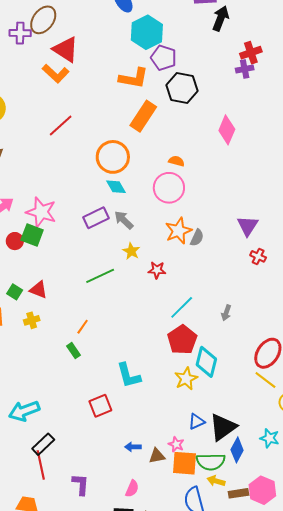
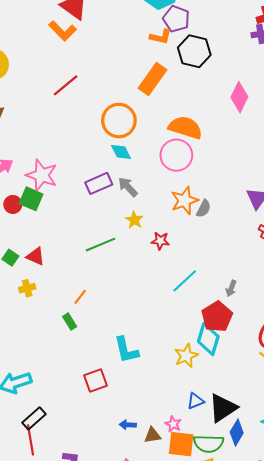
orange L-shape: (134, 78) -> (161, 37), moved, size x0.7
orange semicircle: (176, 161) -> (185, 128), size x2.0
red pentagon: (182, 340) -> (217, 317), moved

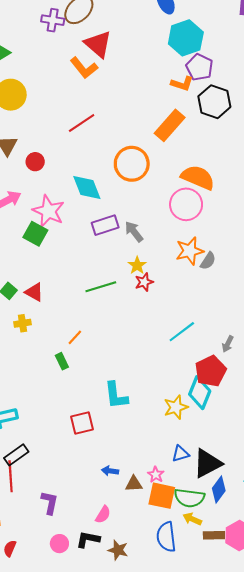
cyan diamond: (121, 152) -> (87, 188), moved, size x1.4
red circle: (13, 204) -> (35, 162), moved
red star: (160, 241) -> (144, 282), moved, turned -30

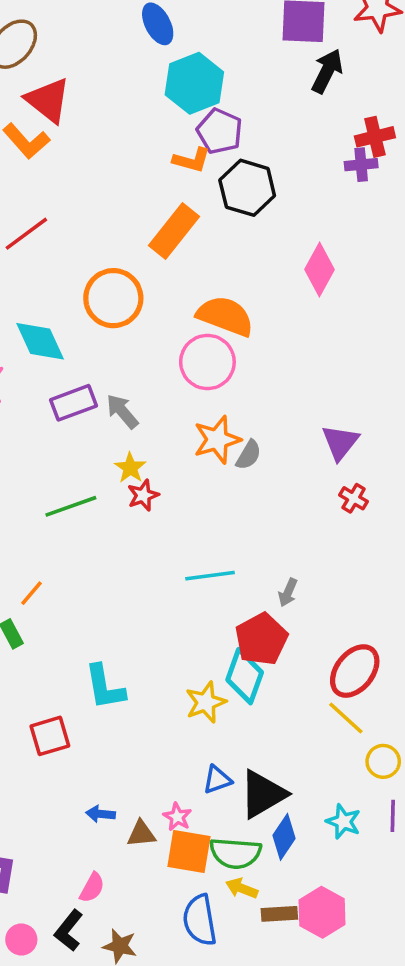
cyan line: (182, 332) -> (210, 576), turned 32
black L-shape: (88, 539) -> (69, 930), turned -60

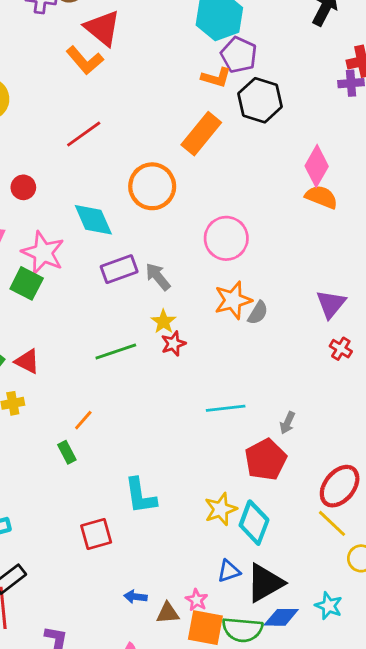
orange semicircle: (225, 316) -> (321, 197), moved, size x0.7
cyan diamond: (245, 676) -> (254, 523), moved
blue diamond: (284, 837) -> (281, 617), turned 56

